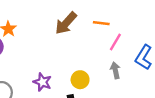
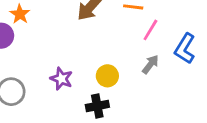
gray arrow: (115, 70) -> (150, 64), turned 49

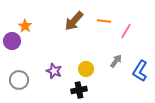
pink line: (150, 30) -> (126, 31), moved
blue L-shape: (185, 49) -> (140, 71), moved

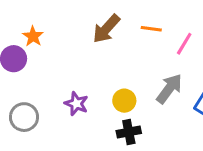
gray arrow: (116, 61) -> (169, 89), size x1.5
black cross: (79, 90) -> (129, 132), moved

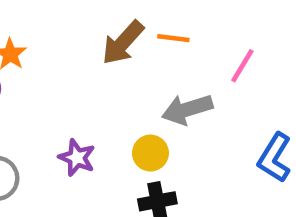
orange line: (151, 29) -> (173, 38), moved
gray arrow: (169, 89) -> (187, 109), moved, turned -144

